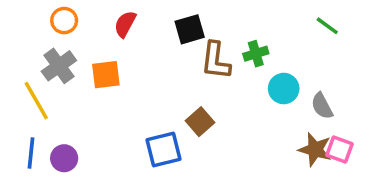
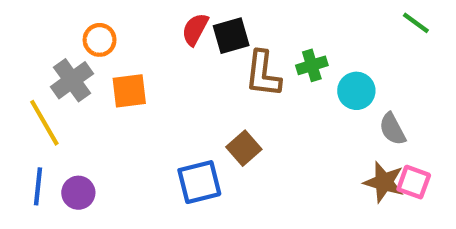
orange circle: (64, 21) -> (100, 40), moved
red semicircle: (125, 24) -> (195, 29), moved
green line: (327, 26) -> (416, 23), moved
cyan circle: (284, 89) -> (356, 91), moved

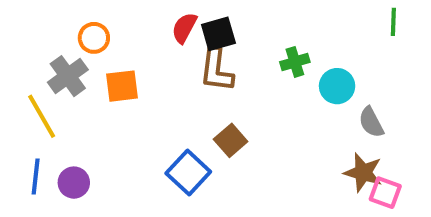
green line: (416, 23) -> (393, 22), turned 56
brown L-shape: (263, 74) -> (216, 70), moved
blue square: (199, 182) -> (188, 172), turned -33
pink square: (414, 182) -> (385, 193), moved

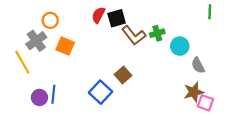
brown L-shape: (216, 70) -> (134, 35), moved, turned -45
orange square: (122, 86) -> (65, 46), turned 30
brown star: (363, 172) -> (194, 92), turned -30
blue line: (36, 177) -> (53, 94), moved

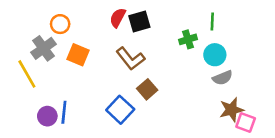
green line: (210, 12) -> (212, 21), moved
brown L-shape: (134, 35) -> (130, 59), moved
gray semicircle: (198, 65) -> (223, 78), moved, turned -84

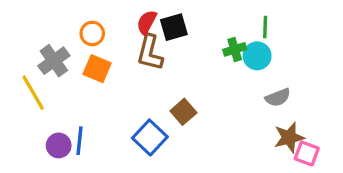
orange circle: (60, 24) -> (92, 33), moved
cyan circle: (215, 55) -> (257, 56), moved
brown L-shape: (130, 59) -> (150, 53), moved, turned 52

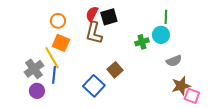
green cross: (235, 49) -> (142, 42), moved
gray cross: (54, 61) -> (34, 69), moved
yellow line: (33, 93) -> (52, 58), moved
blue line: (79, 141) -> (54, 75), moved

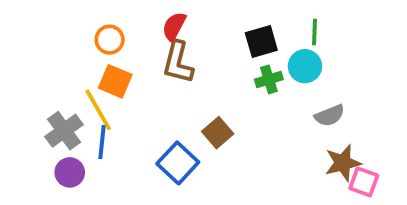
black square: (109, 17) -> (261, 42), moved

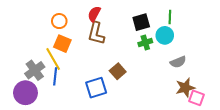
blue square: (178, 163) -> (96, 88), turned 30
purple circle: (70, 172) -> (25, 93), moved, size x1.5

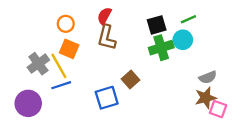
green line: (170, 17) -> (188, 19), turned 64
green cross: (145, 43) -> (161, 48), size x1.5
gray semicircle: (178, 62) -> (208, 77), moved
gray cross: (35, 70) -> (38, 64), moved
blue line: (55, 76) -> (61, 85), turned 66

